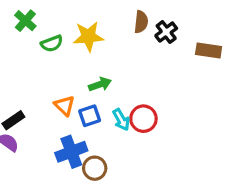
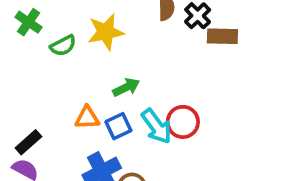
brown rectangle: (209, 50) -> (222, 36), moved
orange triangle: (65, 106) -> (87, 118), turned -40
cyan arrow: (121, 120) -> (157, 126), size x1.4

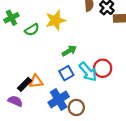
green cross: (29, 22) -> (11, 18), turned 32
orange triangle: (87, 118) -> (36, 81), moved
black rectangle: (28, 142) -> (25, 84), moved

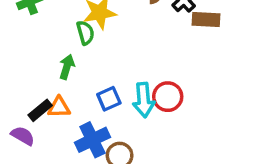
green semicircle: (32, 30) -> (85, 33), moved, turned -80
green arrow: (69, 51) -> (67, 67), moved, turned -48
cyan arrow: (88, 72) -> (144, 100), turned 30

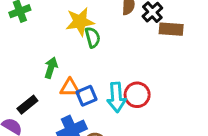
green semicircle: (85, 33) -> (93, 37), moved
orange triangle: (59, 107) -> (70, 88), moved

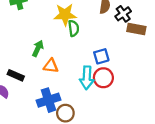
blue square: (87, 96) -> (101, 56), moved
black rectangle: (27, 105) -> (16, 75), turned 56

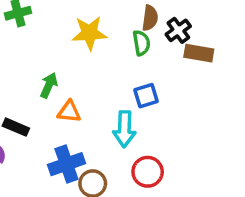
green semicircle: (74, 28) -> (141, 43), moved
red circle: (103, 78) -> (148, 172), moved

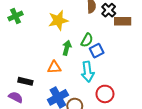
green semicircle: (141, 43) -> (87, 40), moved, turned 48
green arrow: (49, 85) -> (67, 48), moved

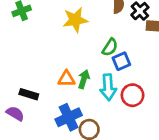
green arrow: (67, 48) -> (84, 79), moved
red circle: (105, 94) -> (133, 95), moved

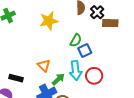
orange triangle: (67, 79) -> (44, 65), turned 48
green arrow: (84, 79) -> (58, 79), moved, turned 32

